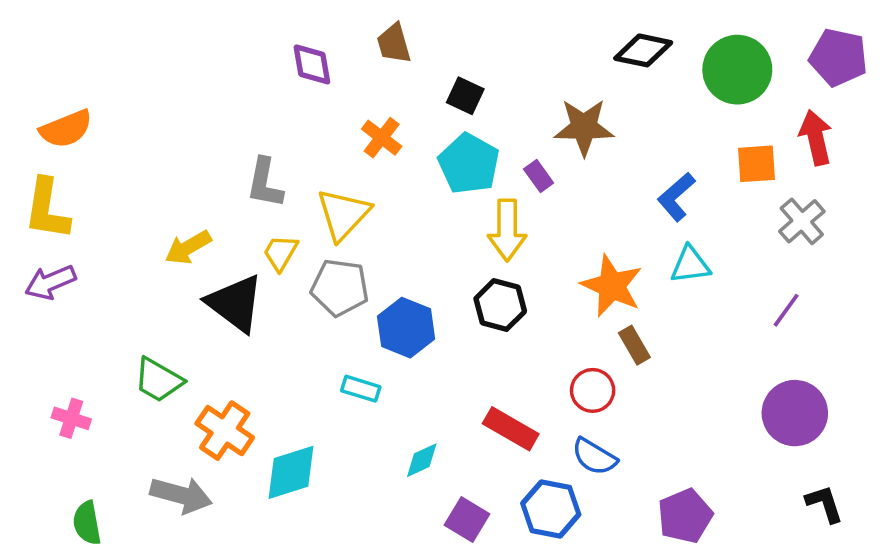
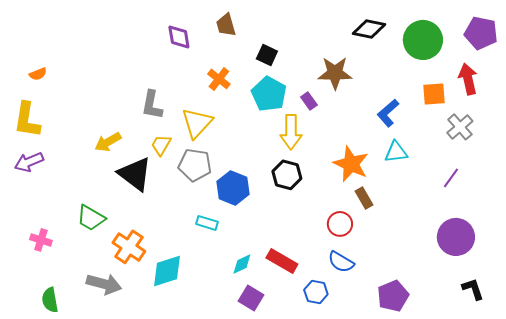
orange semicircle: (66, 129) -> (38, 74), size x0.6
red rectangle: (511, 429) -> (282, 261), moved
blue hexagon: (551, 509) -> (316, 292), size x0.7
purple square: (467, 519) -> (251, 298), moved

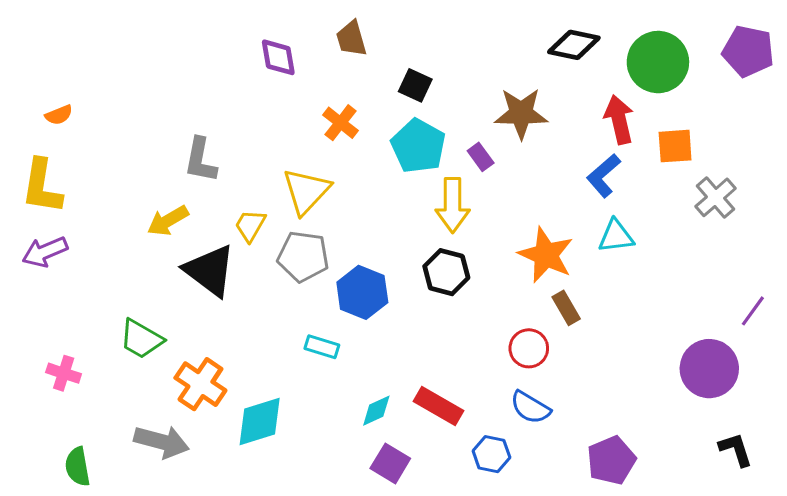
red arrow: (468, 79) -> (619, 120), moved
gray L-shape: (152, 105) -> (200, 160), moved
purple line: (451, 178) -> (753, 311), moved

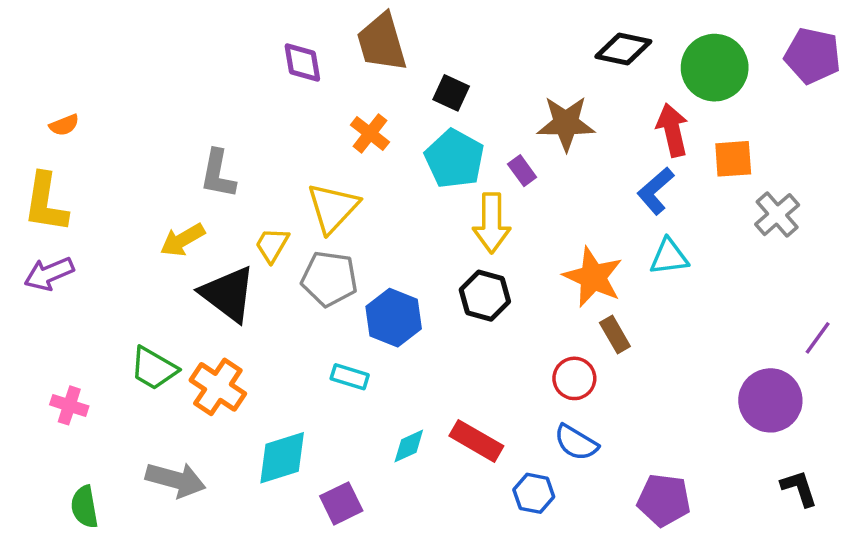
brown trapezoid: (351, 39) -> (382, 42), size x1.5
orange cross: (200, 384) -> (218, 387), moved
purple pentagon: (611, 460) -> (664, 500), turned 30
purple square: (390, 463) -> (341, 503), moved, turned 33

